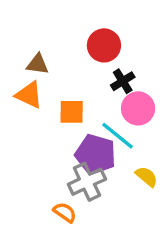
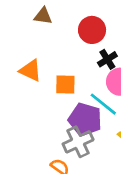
brown triangle: (38, 64) -> (43, 16), moved

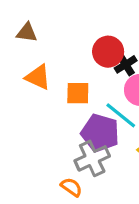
brown triangle: (43, 16) -> (27, 33), moved
red circle: (92, 30) -> (108, 52), moved

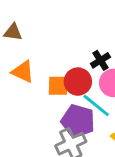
red circle: (108, 52) -> (78, 82), moved

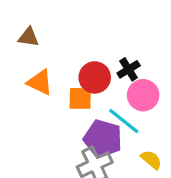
red circle: (78, 82) -> (95, 77), moved

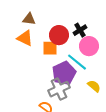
brown triangle: (29, 37) -> (29, 19), moved
purple pentagon: (103, 139) -> (64, 73), turned 30

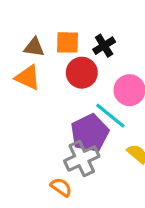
black cross: (80, 30) -> (104, 46), moved
orange square: (50, 48) -> (67, 42), moved

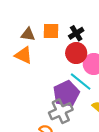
red circle: (82, 73) -> (76, 53), moved

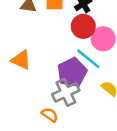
orange triangle: (24, 55) -> (21, 60), moved

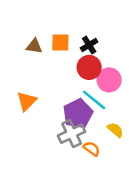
orange triangle: (21, 60) -> (27, 101), turned 50
orange semicircle: (50, 115) -> (92, 149), moved

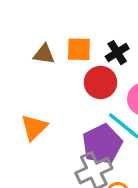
red circle: (89, 67) -> (101, 82), moved

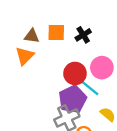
red circle: (101, 82) -> (75, 73), moved
orange triangle: (34, 127) -> (25, 56), moved

